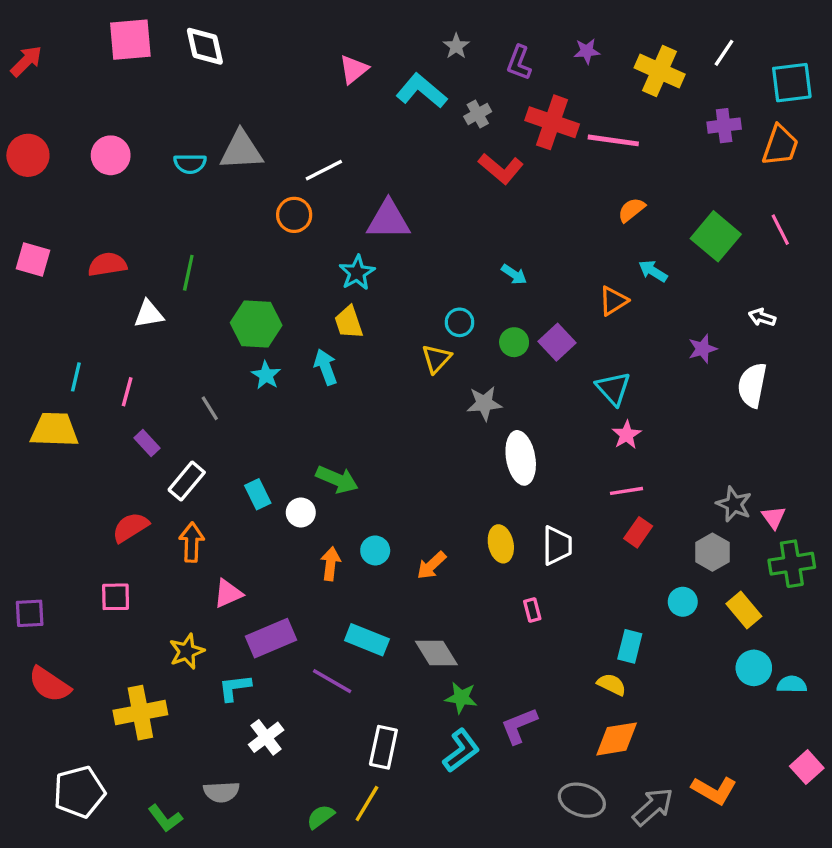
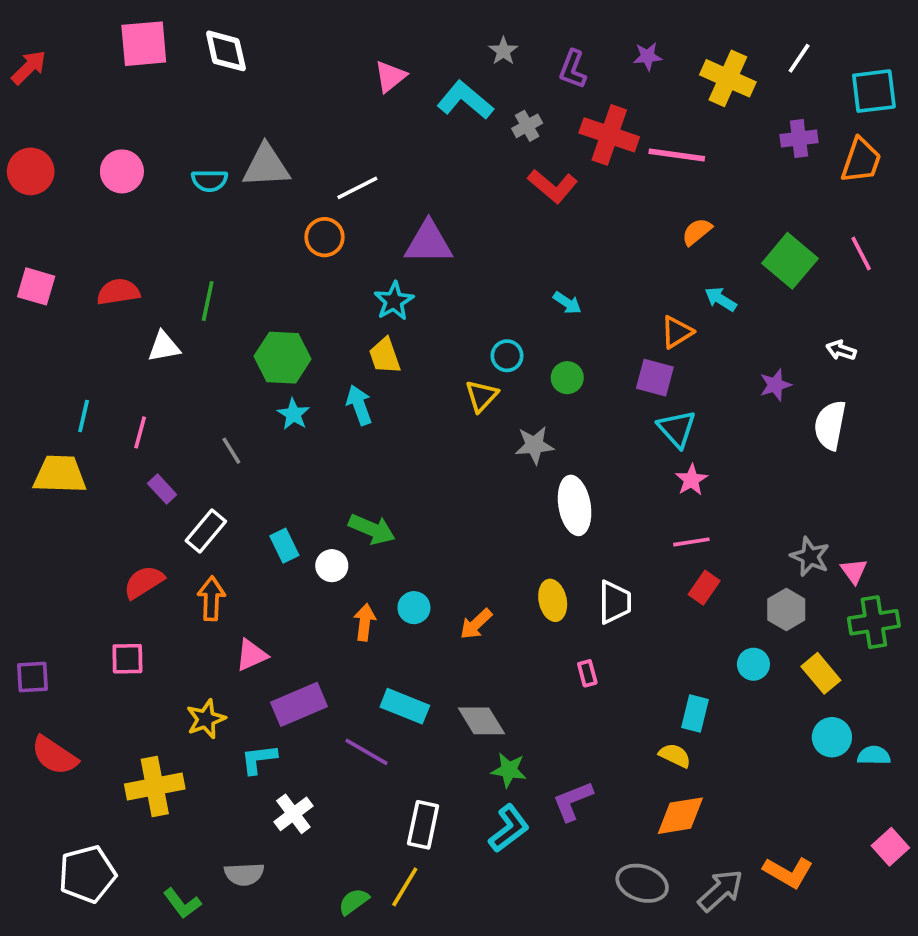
purple square: (557, 342) -> (655, 378), moved, turned -32

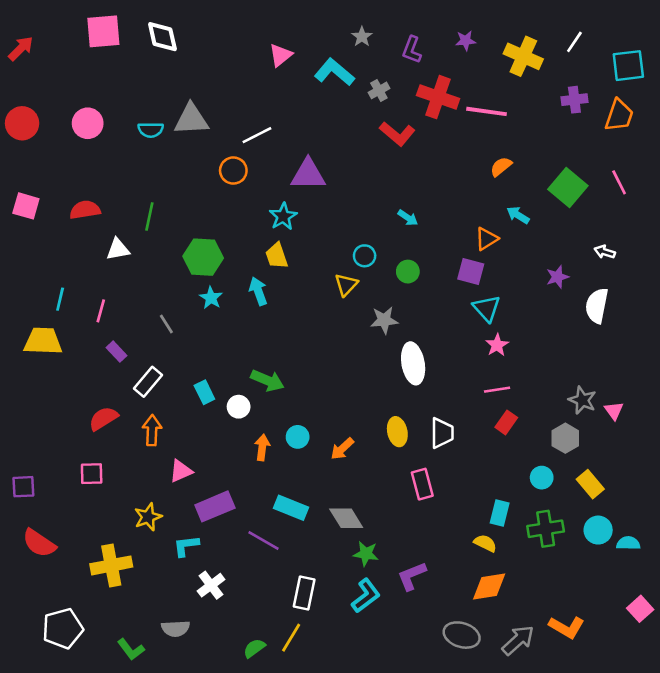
green cross: (874, 622) -> (546, 529), moved
pink rectangle: (587, 673) -> (422, 484), size x1.6

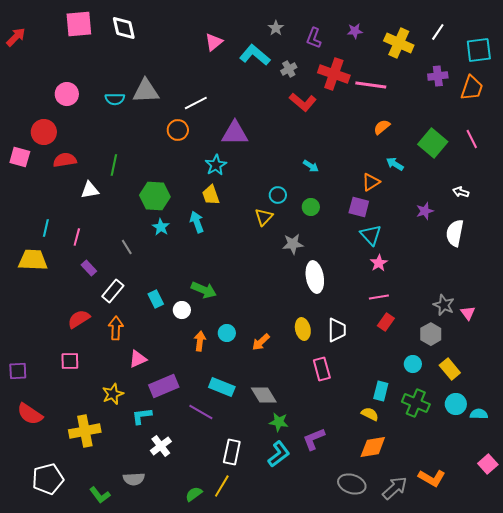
red circle: (22, 123) -> (44, 132), moved
green cross: (546, 529) -> (416, 403), turned 32

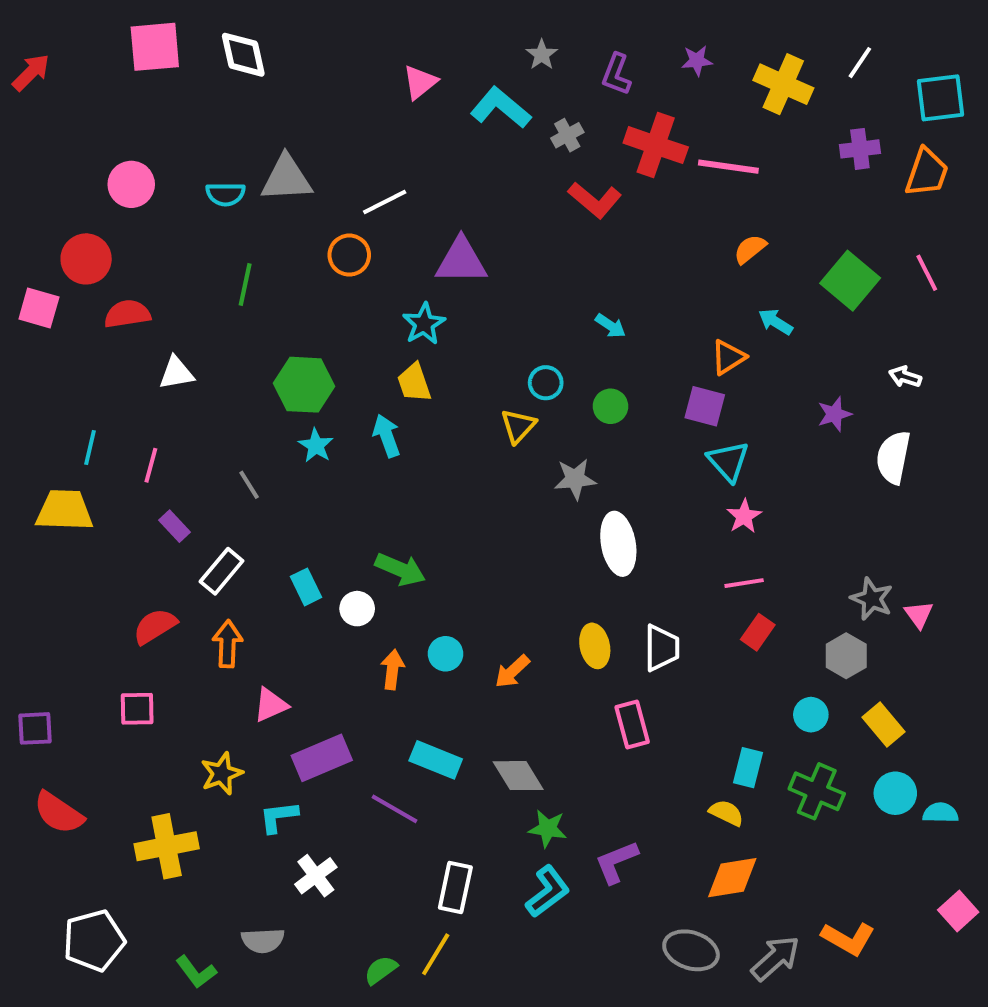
green line: (114, 165) -> (245, 284), moved

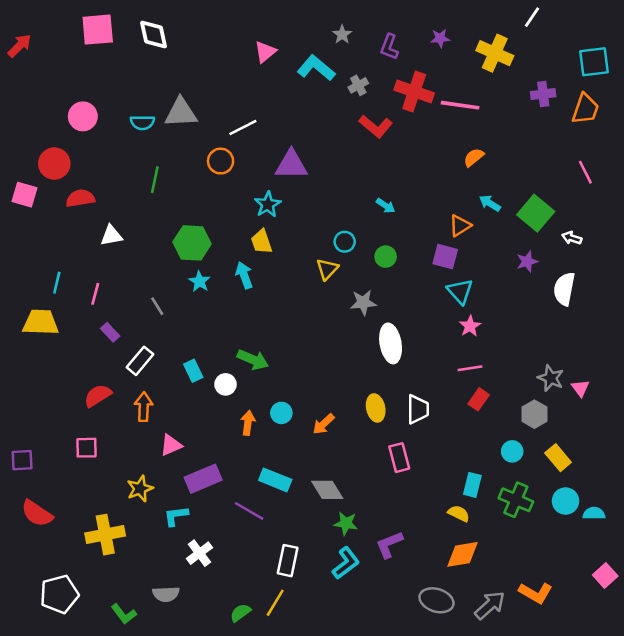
white line: (860, 63) -> (532, 17), moved
green square: (850, 281) -> (536, 213), moved

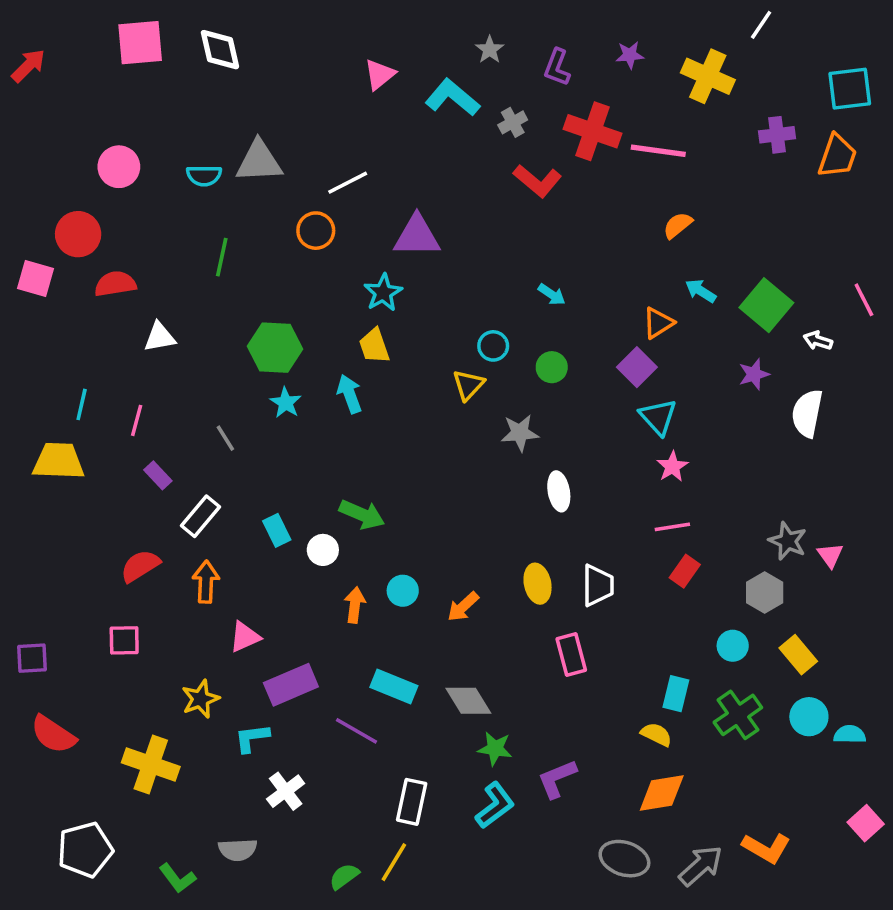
pink line: (585, 172) -> (864, 300), moved
purple square: (445, 257) -> (637, 367), turned 30
white ellipse: (391, 343) -> (559, 491), size x0.7
green cross: (516, 500) -> (738, 715), turned 32
yellow cross: (105, 535) -> (151, 765), turned 30

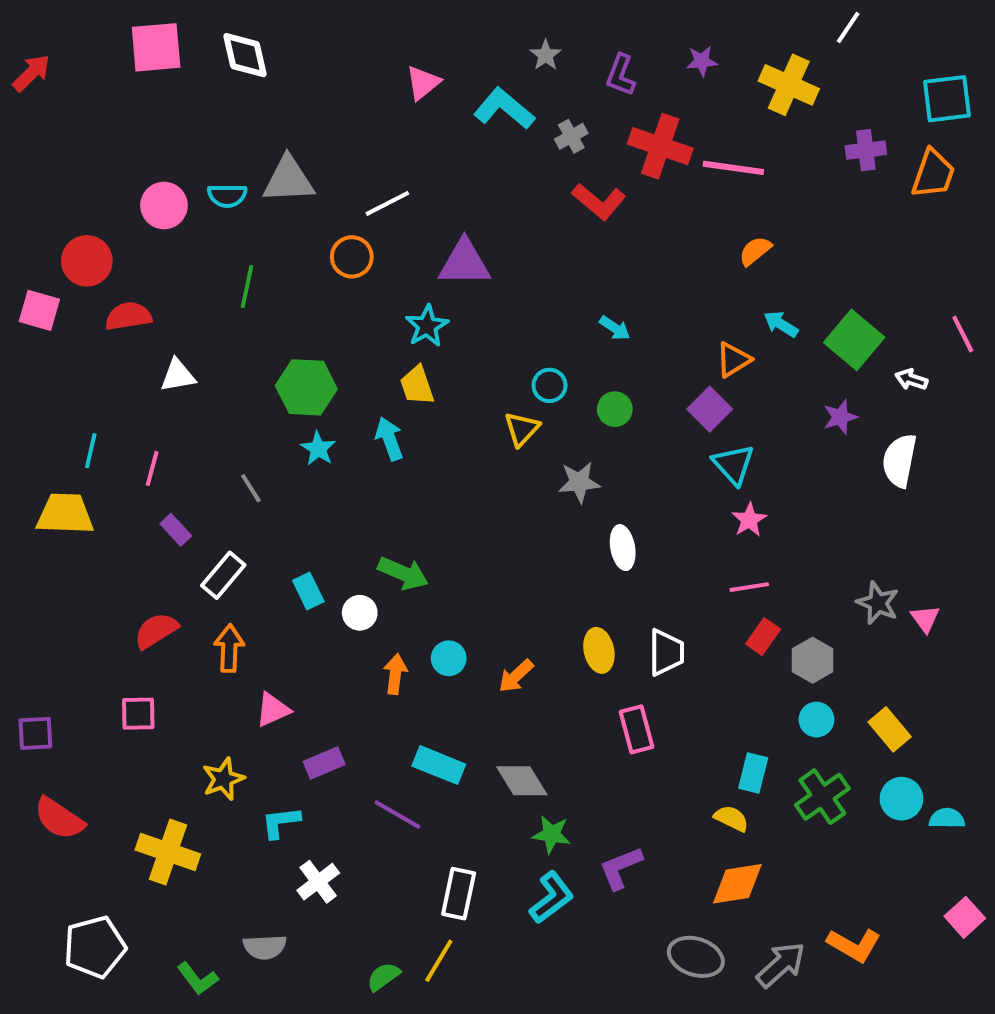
pink circle: (119, 167) -> (164, 205), moved
gray hexagon: (765, 592) -> (813, 660), moved
purple rectangle: (291, 685) -> (324, 763), size x0.7

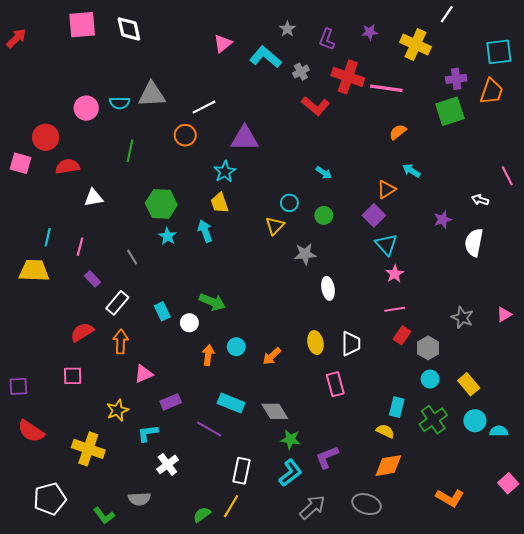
green square: (854, 340) -> (450, 111), moved, turned 32
pink triangle: (925, 619) -> (504, 314), moved, turned 35
gray arrow: (781, 965) -> (312, 507), moved

